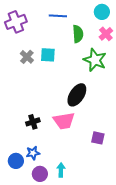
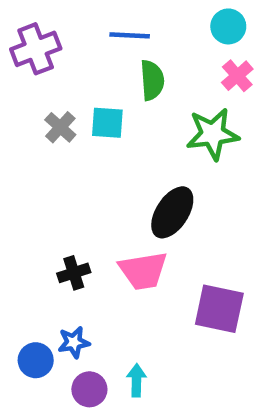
green semicircle: (78, 34) -> (152, 80), moved
green star: (95, 60) -> (213, 134), turned -30
purple square: (98, 138) -> (219, 309), size x1.6

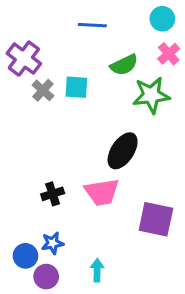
purple cross: (36, 49) -> (24, 59), moved, turned -32
green semicircle: (152, 80) -> (124, 65), moved, turned 68
purple circle: (89, 389) -> (46, 277), moved

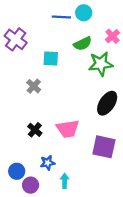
cyan circle: (162, 19) -> (84, 13), moved
gray cross: (43, 90) -> (34, 86), moved
black ellipse: (123, 151) -> (107, 103), moved
black cross: (53, 194) -> (35, 130), turned -32
blue star: (53, 243) -> (48, 163), moved

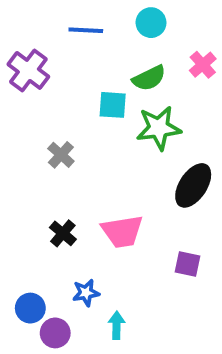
blue line: (61, 17) -> (86, 30), moved
cyan square: (51, 59) -> (113, 105), moved
green star: (101, 64) -> (159, 128), moved
purple square: (104, 147) -> (187, 264), size x0.6

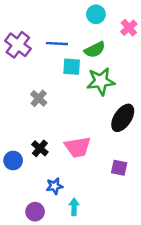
blue line: (86, 30) -> (57, 44), moved
pink cross: (203, 65) -> (129, 28), moved
blue circle: (30, 308) -> (13, 160), moved

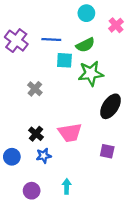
blue circle: (13, 160) -> (12, 157), moved
blue star: (55, 186) -> (44, 156), moved

